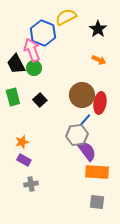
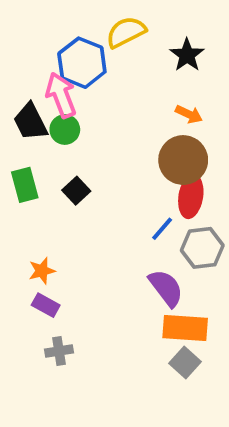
brown circle: (82, 95) -> (183, 160), moved
gray hexagon: (77, 135) -> (202, 248), moved
gray square: (97, 202) -> (185, 362), moved, turned 35

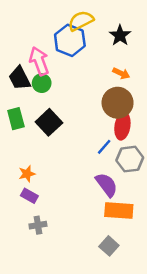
blue hexagon: (82, 63) -> (70, 40), moved
black square: (76, 191) -> (49, 122), size x1.5
gray square: (185, 362) -> (109, 246), moved

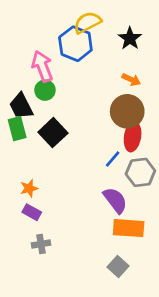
black trapezoid: (20, 78) -> (21, 106), moved

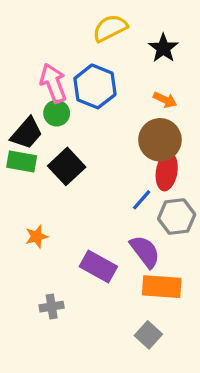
blue hexagon: (75, 44) -> (95, 86), moved
black trapezoid: (21, 106) -> (27, 133), turned -112
green rectangle: (17, 129) -> (22, 161), turned -65
purple rectangle: (32, 212) -> (98, 267), moved, size x1.5

